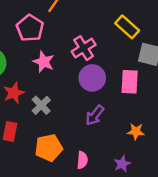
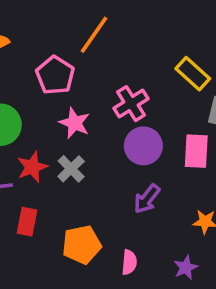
gray cross: (41, 105) -> (71, 169), moved

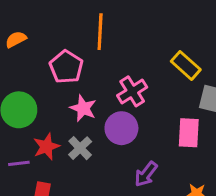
orange line: (94, 35) -> (100, 32), turned -32
purple circle: (143, 146) -> (121, 128), moved

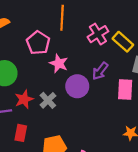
pink cross: (132, 91) -> (98, 34), moved
pink star: (83, 108) -> (59, 63), moved
purple arrow: (146, 174) -> (100, 71), moved

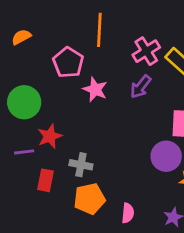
purple arrow: (100, 71) -> (141, 87), moved
purple circle: (77, 86) -> (166, 156), moved
gray cross: (48, 100) -> (81, 165), moved, turned -35

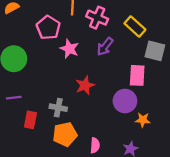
pink cross: (146, 51) -> (97, 18), moved, turned -35
red star: (50, 136) -> (85, 85), moved

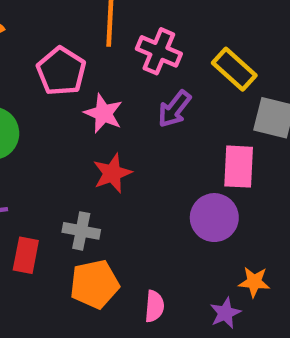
red star: (85, 85) -> (112, 173), moved
orange star: (143, 120) -> (254, 282), moved

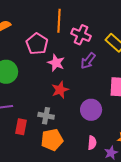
purple circle: (214, 218) -> (91, 110), moved
pink semicircle: (154, 306) -> (92, 143), moved

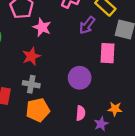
purple arrow: (88, 61) -> (87, 25), moved
red star: (60, 90) -> (31, 56), moved

